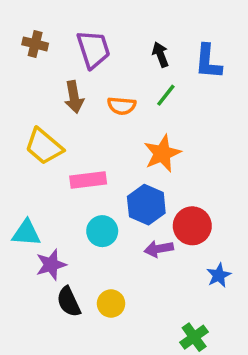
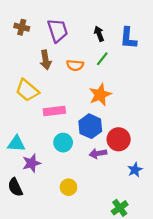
black semicircle: (69, 302) -> (15, 187), moved

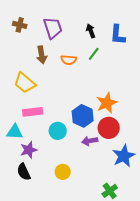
orange star: (100, 95) -> (107, 103), moved
pink rectangle: (54, 111) -> (33, 112), moved
blue star: (135, 170) -> (124, 156), size x1.6
black semicircle: (15, 187) -> (24, 172), moved

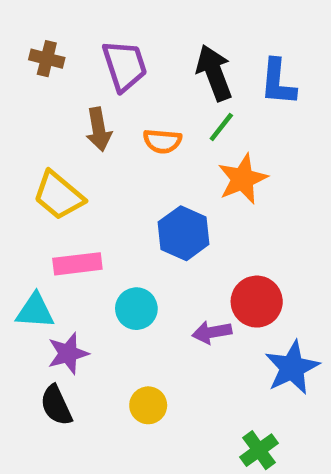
black arrow: (91, 31) -> (214, 73), size x1.6
orange star: (107, 103) -> (243, 179), moved
blue hexagon: (83, 116) -> (184, 233), moved

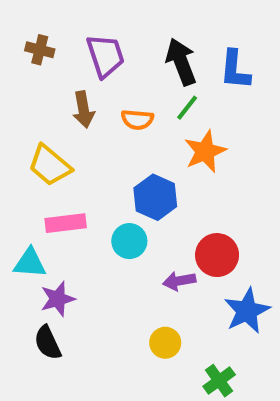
cyan circle: (136, 309) -> (129, 241), moved
yellow circle: (148, 405) -> (165, 343), moved

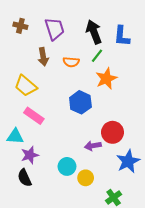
pink rectangle: (66, 223) -> (34, 116), turned 42
cyan circle: (129, 241) -> (67, 166), moved

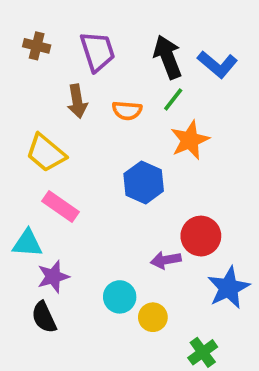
blue L-shape: (122, 36) -> (217, 64), turned -55

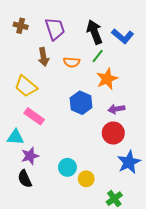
purple arrow: (166, 260) -> (116, 109), moved

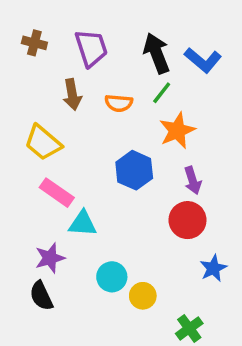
purple arrow: (116, 109) -> (193, 181), turned -98
cyan triangle: (15, 137) -> (83, 224), moved
blue star: (129, 162) -> (213, 268), size x0.7

